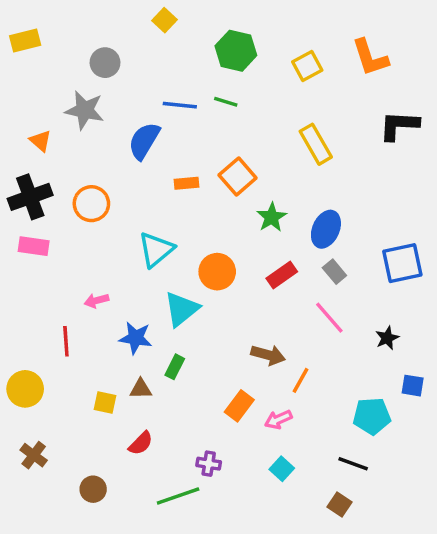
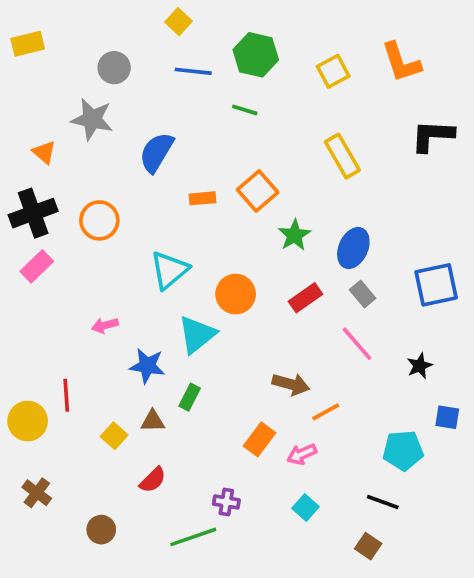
blue line: (180, 105) -> (193, 71), moved
pink rectangle: (34, 246) -> (37, 266), turned -52
red line: (66, 341) -> (66, 395), moved
orange line: (300, 380) -> (326, 412), turned 32
yellow square: (105, 403) -> (114, 436), turned 30

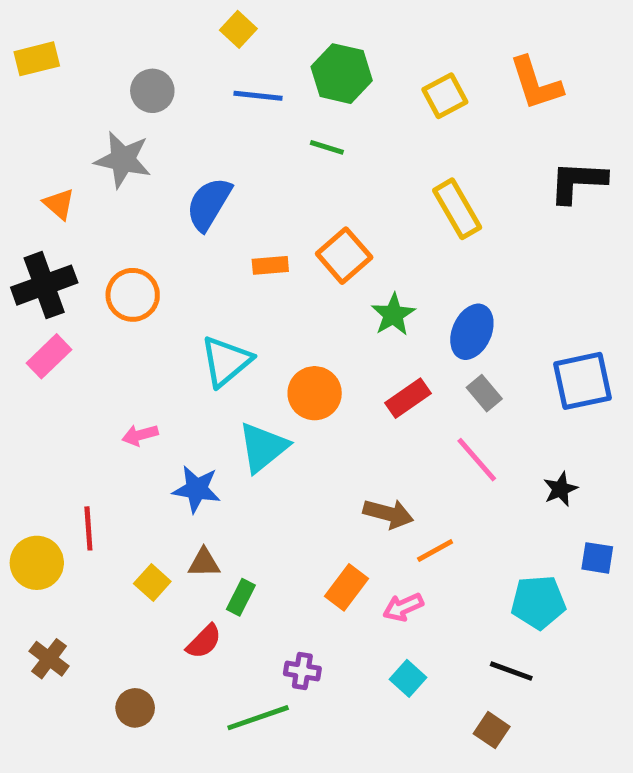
green rectangle: (190, 397) -> (241, 597), moved

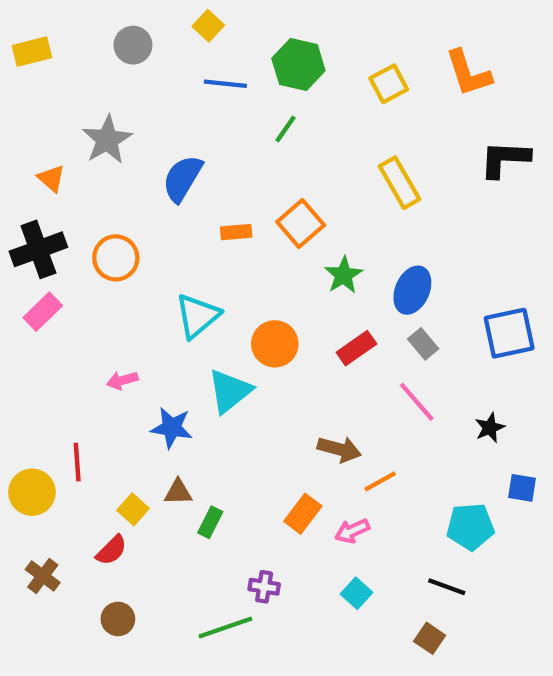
gray circle: (152, 91) -> (133, 45), moved
green line: (327, 147) -> (286, 129), turned -72
gray star: (123, 160) -> (107, 140), turned 30
red semicircle: (204, 642) -> (111, 550), moved

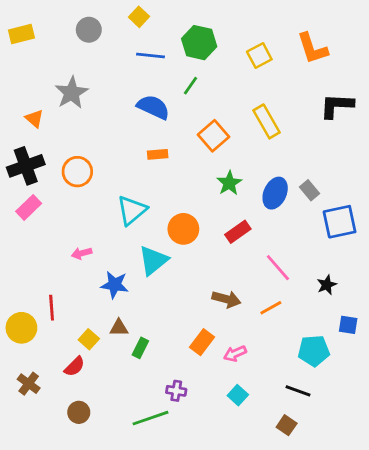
blue semicircle: (182, 178) -> (153, 107), moved, turned 84
orange square: (301, 224) -> (213, 136), moved
gray rectangle: (423, 344) -> (309, 190), moved
orange line: (380, 481) -> (271, 308), moved

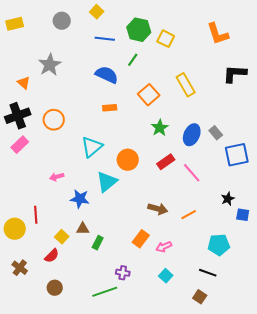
yellow square: (259, 56) -> (166, 39), moved, turned -36
pink line: (278, 268) -> (192, 173), moved
blue square: (348, 325) -> (243, 215), moved

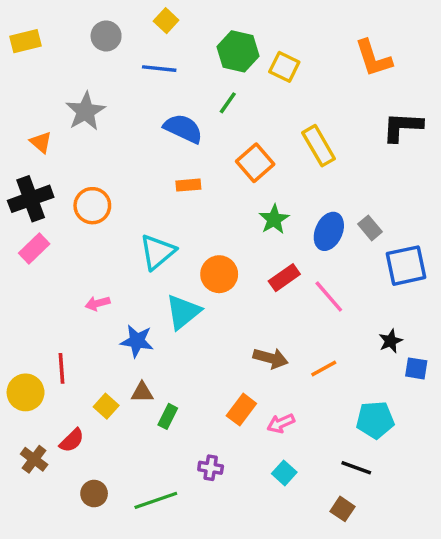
blue line: (105, 39) -> (159, 69), moved
red semicircle: (52, 256) -> (72, 440), moved
green line: (105, 292) -> (156, 500), moved

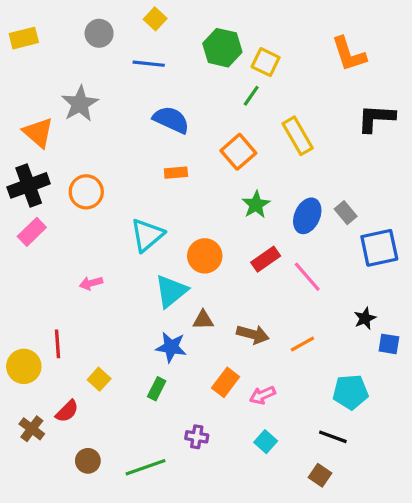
green line: (228, 103) -> (251, 96), moved
orange triangle: (41, 142) -> (38, 133), size x1.5
blue star: (137, 341) -> (171, 347), moved
brown triangle: (142, 392) -> (203, 320), moved

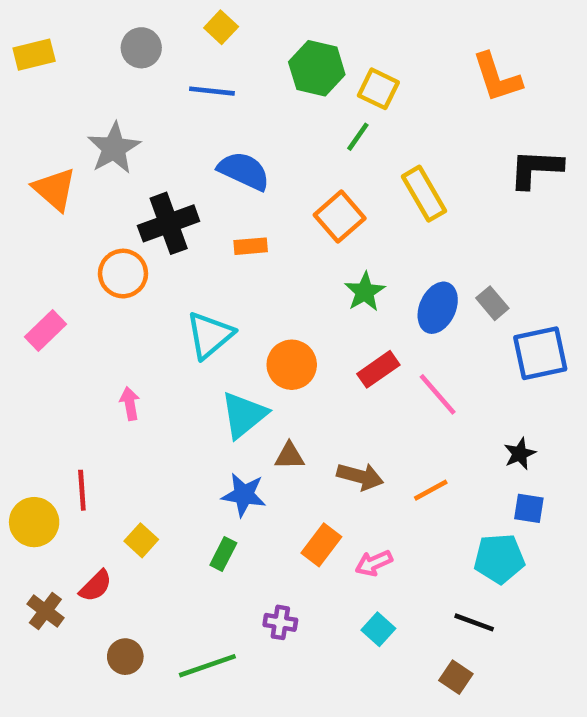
black cross: (29, 185) -> (169, 223), moved
pink arrow: (91, 283) -> (130, 403), turned 95
blue square: (389, 344) -> (529, 508), moved

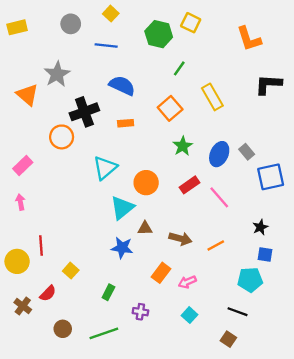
yellow square: (378, 89) -> (191, 23), moved
pink arrow: (130, 403) -> (20, 202), moved
green rectangle: (223, 554) -> (108, 292), moved

